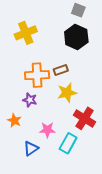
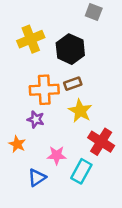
black hexagon: (76, 37) -> (70, 49), moved
yellow star: (67, 93) -> (80, 111), turned -30

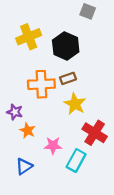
purple star: (36, 119) -> (15, 112), moved
orange star: (17, 144) -> (28, 130), moved
blue triangle: (37, 177) -> (24, 166), moved

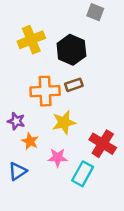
yellow star: (75, 104) -> (64, 122), moved, turned 30
blue triangle: (24, 166) -> (18, 171), moved

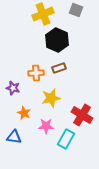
yellow cross: (31, 40) -> (43, 14), moved
orange cross: (45, 91) -> (36, 73), size x0.7
purple star: (16, 121) -> (13, 88), moved
blue triangle: (18, 171) -> (14, 137), turned 42

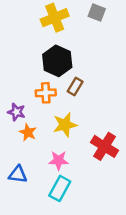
black hexagon: (57, 40) -> (57, 61), moved
brown rectangle: (59, 68) -> (75, 86), turned -40
orange star: (24, 113) -> (28, 132), moved
cyan rectangle: (66, 139) -> (60, 188), moved

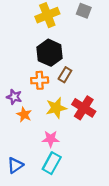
red cross: (104, 146) -> (84, 108), moved
blue triangle: (18, 174) -> (15, 165), moved, turned -42

